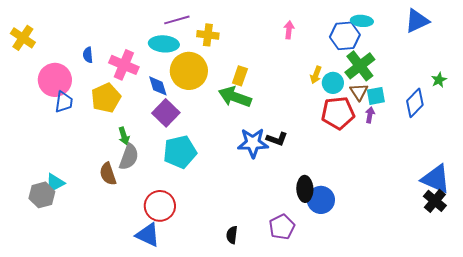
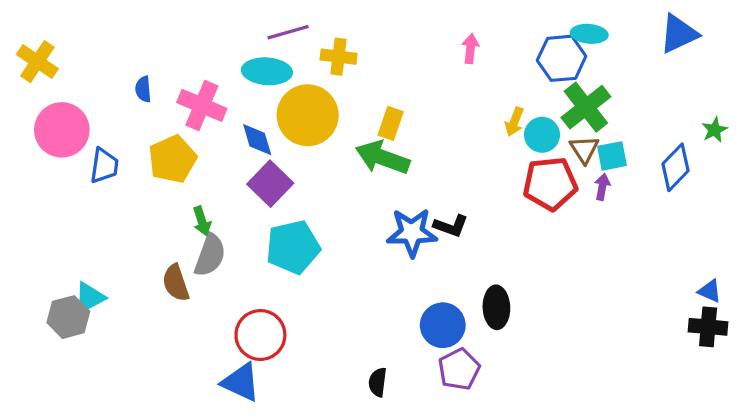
pink circle: (55, 80) -> (62, 130), moved
blue triangle: (436, 179) -> (710, 291), size x0.5
blue circle: (321, 200) -> (443, 325), moved
black cross: (435, 201) -> (708, 327), turned -35

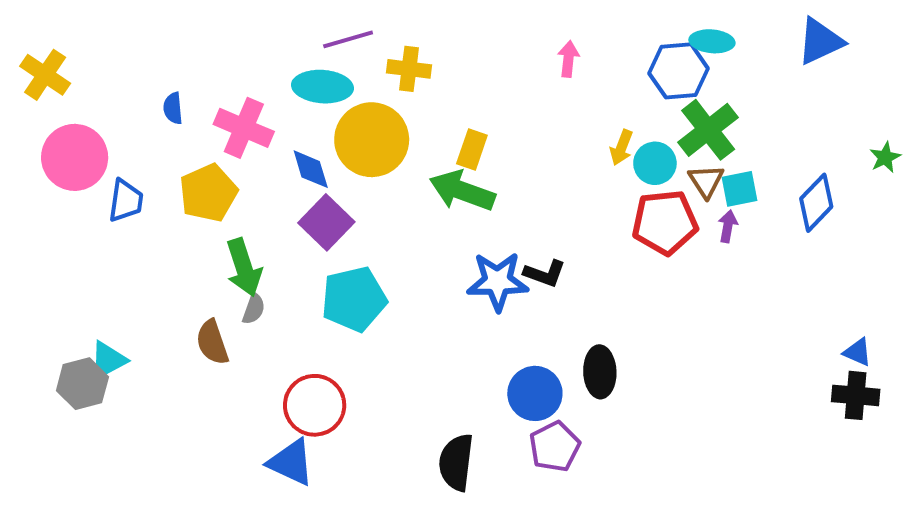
green star: (715, 130) -> (885, 157), moved
green arrow: (202, 221) -> (244, 268), size x1.6
gray semicircle: (210, 255) -> (254, 309), size x0.6
black semicircle: (378, 382) -> (456, 462), size x1.6

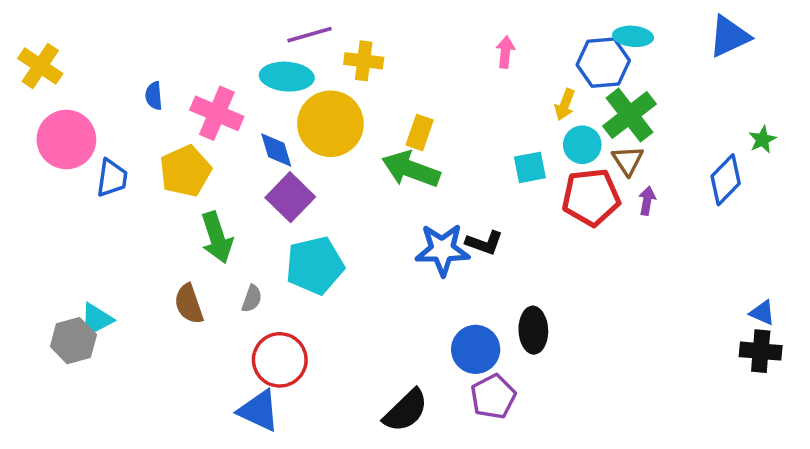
yellow arrow: (622, 148) -> (565, 105), moved
green star: (885, 157) -> (762, 140), moved
cyan square: (740, 189) -> (530, 167), moved
gray semicircle: (254, 309) -> (252, 299), moved
black semicircle: (456, 462) -> (406, 411), turned -141

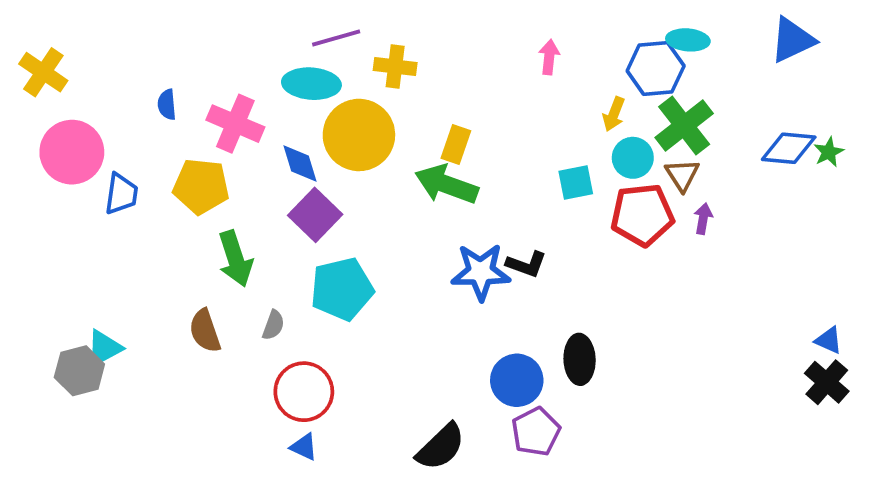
yellow pentagon: (185, 171) -> (201, 186), turned 30
blue diamond: (726, 180) -> (789, 148), moved, turned 51
black cross: (761, 351) -> (827, 382), turned 36
blue triangle: (259, 411) -> (304, 447), moved, size x0.6

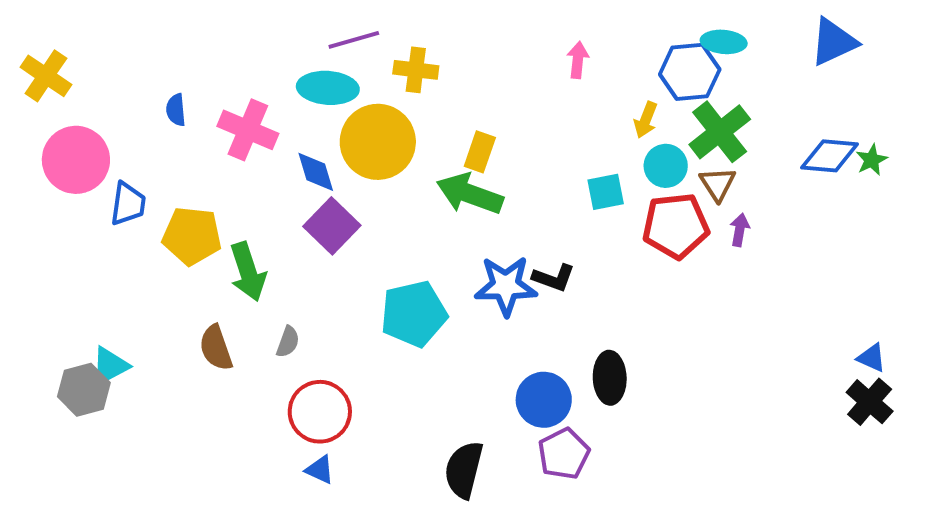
yellow pentagon: (201, 186) -> (192, 236), moved
cyan pentagon: (342, 289) -> (414, 314), moved
black semicircle: (441, 447) -> (464, 470), turned 148

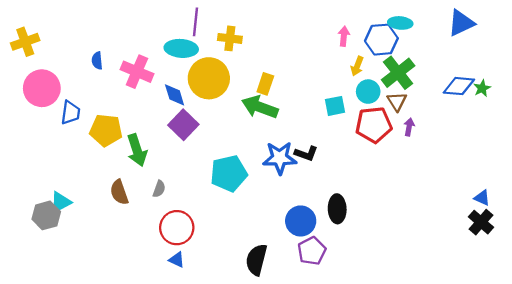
purple line: (354, 40) -> (196, 22), turned -68
pink arrow: (578, 60) -> (344, 36), moved
yellow cross: (46, 76) -> (25, 42), turned 36

